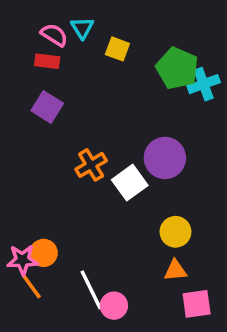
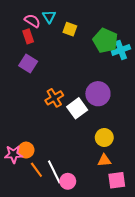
red rectangle: (47, 61) -> (28, 36), turned 64
orange line: (31, 286) -> (36, 170), moved

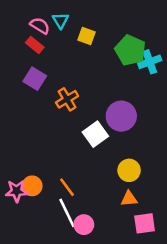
red rectangle: (28, 36) -> (35, 45), turned -32
orange cross: (54, 98) -> (67, 99), moved
orange line: (36, 170) -> (67, 187), moved

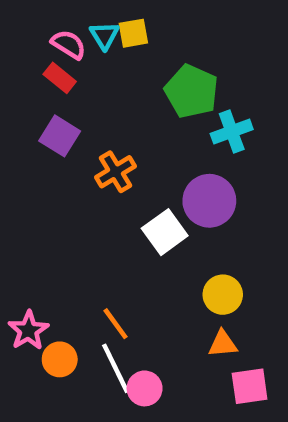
yellow square: (86, 36) -> (133, 33), moved, turned -30
green pentagon: (130, 50) -> (191, 91), moved
cyan cross: (150, 62) -> (232, 132), moved
orange circle: (32, 186) -> (60, 359), moved
pink star: (17, 191) -> (28, 330), turned -30

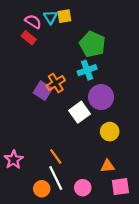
cyan cross: (232, 132) -> (87, 70), moved
purple square: (60, 136) -> (43, 91), moved
yellow circle: (223, 295) -> (110, 132), moved
orange circle: (60, 359) -> (42, 189), moved
pink circle: (145, 388) -> (83, 188), moved

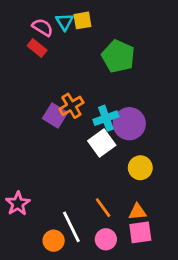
cyan cross: (87, 70) -> (106, 118), moved
orange line: (56, 156) -> (103, 208), moved
pink square: (120, 187) -> (140, 232), moved

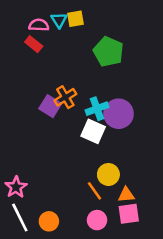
pink semicircle: (43, 27) -> (39, 25), turned -30
white square: (102, 143) -> (93, 131), turned -30
yellow circle: (140, 168) -> (108, 174), moved
white line: (71, 227) -> (20, 218), moved

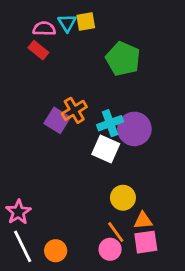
orange line: (94, 191) -> (116, 232), moved

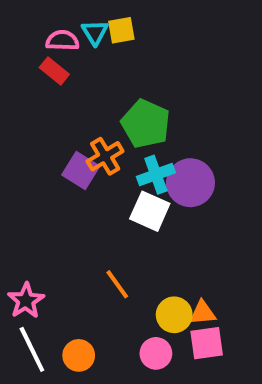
green pentagon: (123, 59) -> (146, 124), moved
yellow circle: (123, 198) -> (174, 315), moved
orange line: (116, 232) -> (117, 284), moved

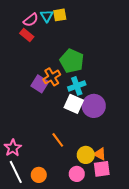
pink semicircle: (62, 40) -> (31, 20), turned 140
purple circle: (190, 183) -> (94, 106), moved
orange triangle: (203, 313) -> (100, 154), turned 32

